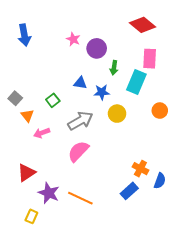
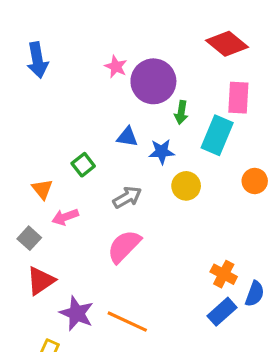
purple circle: (97, 48) -> (153, 81), size x1.4
gray square: (15, 98) -> (29, 238), moved
gray arrow: (80, 121) -> (127, 197), size x0.7
blue rectangle: (129, 191) -> (222, 312), moved

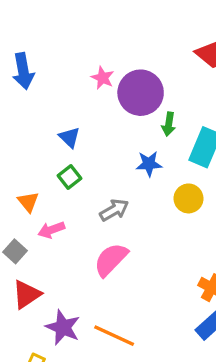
blue triangle: (127, 137) -> (70, 137), moved, turned 35
yellow circle: (186, 186) -> (189, 198), moved

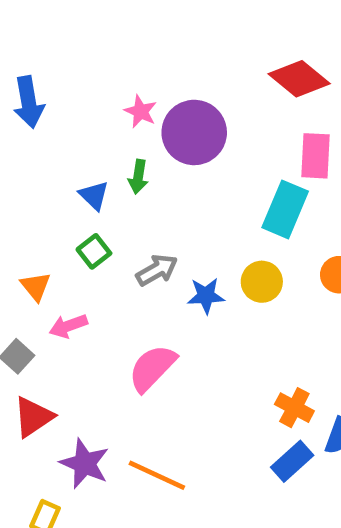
green arrow: (169, 124) -> (138, 177), moved
blue star: (149, 164) -> (206, 296), moved
gray arrow: (114, 210) -> (157, 270), moved

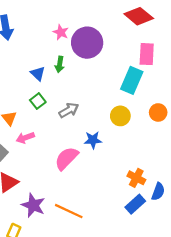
blue star: (206, 296) -> (93, 140), moved

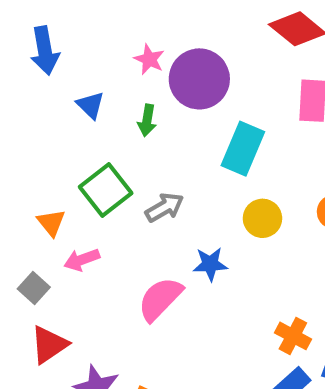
blue triangle: (38, 74) -> (90, 105), moved
cyan rectangle: (132, 80) -> (243, 149), moved
green square: (38, 101) -> (106, 190), size x1.6

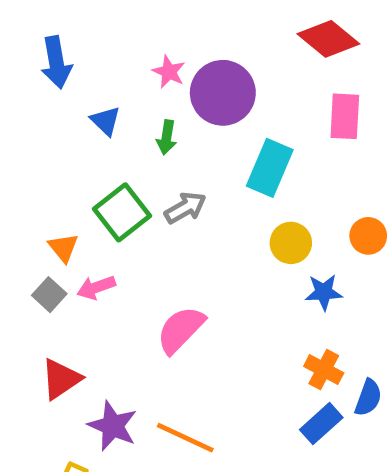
gray arrow: (164, 207) -> (185, 208), moved
blue star: (210, 264) -> (324, 292), moved
gray square: (34, 288) -> (49, 295), moved

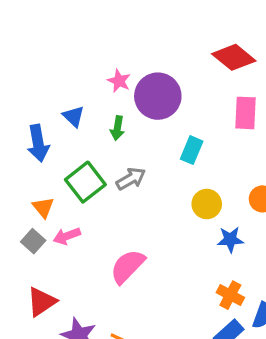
blue arrow: (56, 62) -> (38, 143), moved
cyan rectangle: (270, 168) -> (192, 150), size x0.7

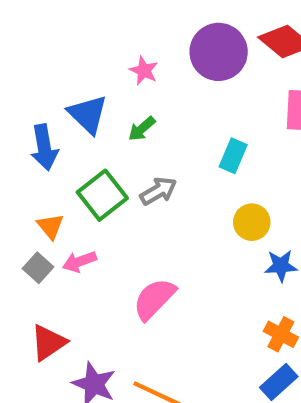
purple circle: (158, 96) -> (219, 52), moved
blue triangle: (74, 116) -> (88, 114), size x1.5
green arrow: (117, 128) -> (142, 129), turned 40

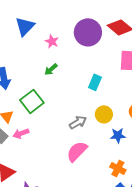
blue triangle: (88, 114) -> (25, 26), moved, turned 30
gray arrow: (158, 191) -> (78, 122), moved
pink semicircle: (154, 299) -> (77, 151), moved

